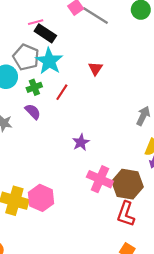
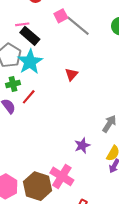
red line: (62, 92) -> (29, 97), moved
purple star: (81, 142) -> (82, 145), moved
brown hexagon: (128, 184) -> (38, 186), moved

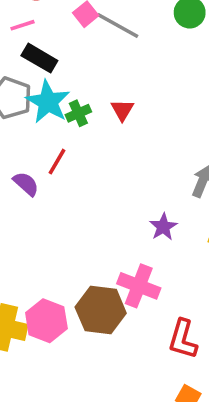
pink line: (22, 24) -> (22, 25), moved
green cross: (13, 84) -> (78, 113), moved

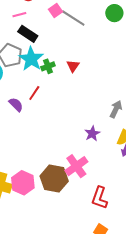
pink cross: (139, 286) -> (76, 166), turned 30

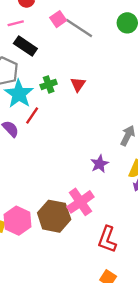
cyan star: (31, 59) -> (19, 94), moved

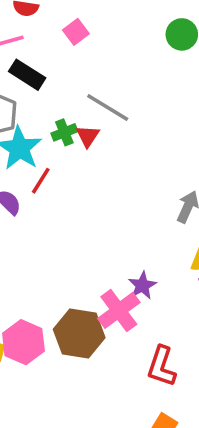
gray line: (79, 28) -> (108, 108), moved
red triangle: (78, 84) -> (88, 136), moved
purple star: (100, 164) -> (142, 286), moved

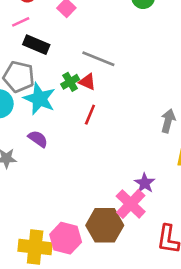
red triangle: (88, 136) -> (87, 82), turned -30
red line: (41, 181) -> (90, 115), moved

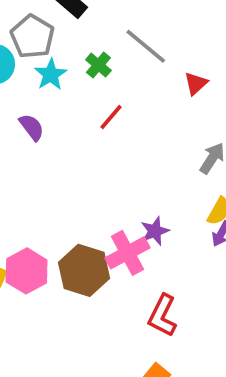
green cross: (70, 82) -> (98, 65), turned -36
red triangle: (87, 82) -> (196, 83), moved, turned 36
cyan star: (40, 99) -> (51, 74), size x0.7

